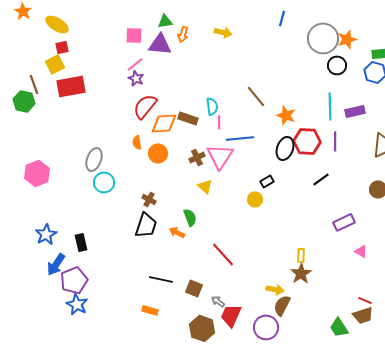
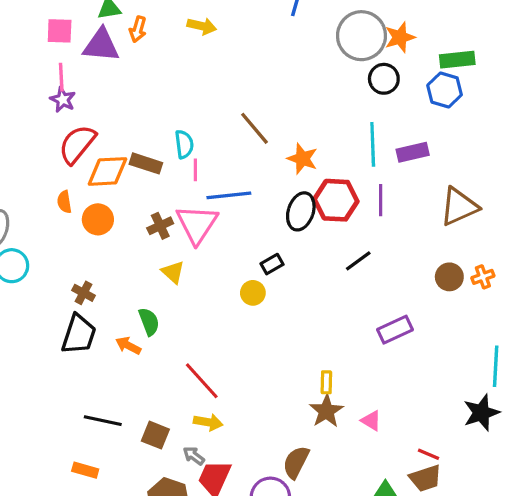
pink line: (135, 64) -> (61, 77), turned -54
pink triangle: (361, 251) -> (371, 421), moved
yellow arrow: (275, 289) -> (208, 422), moved

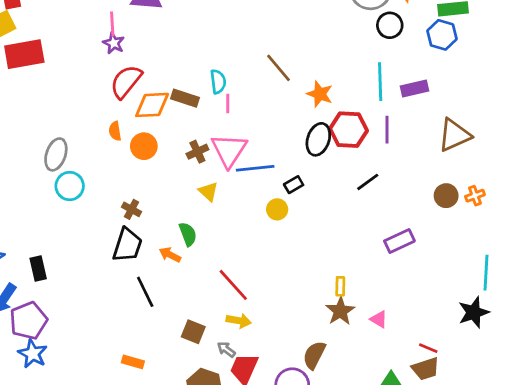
blue line: (229, 195) -> (255, 168), moved
black line: (103, 421) -> (145, 292), moved, turned 52

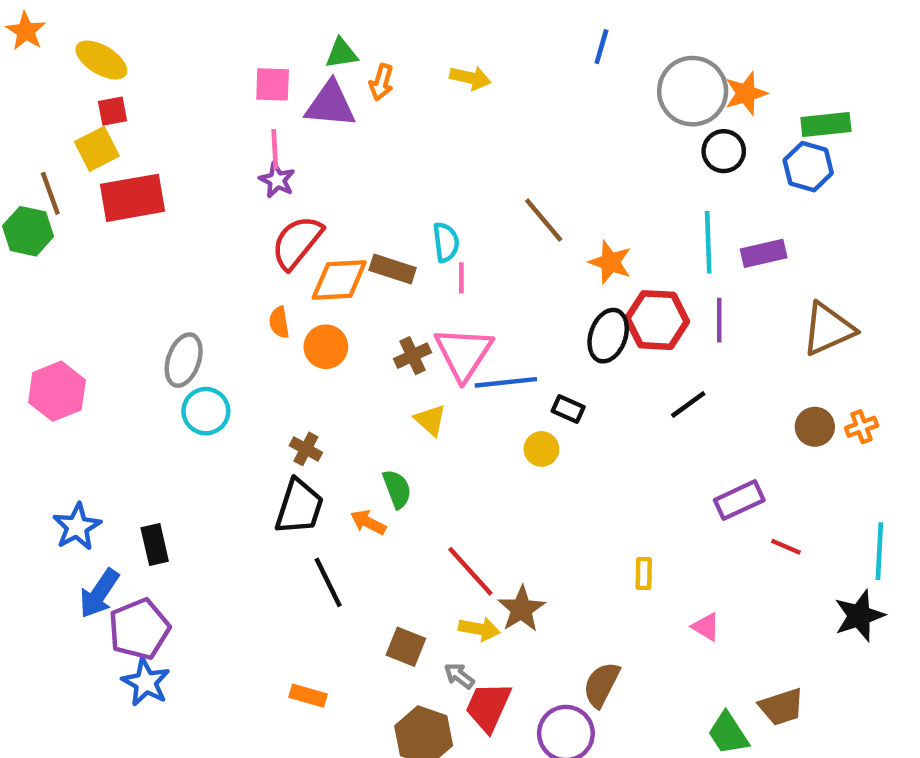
black rectangle: (294, 185) -> (568, 409), turned 54
brown star: (340, 311) -> (521, 609), moved
red line: (428, 348) -> (786, 547), moved

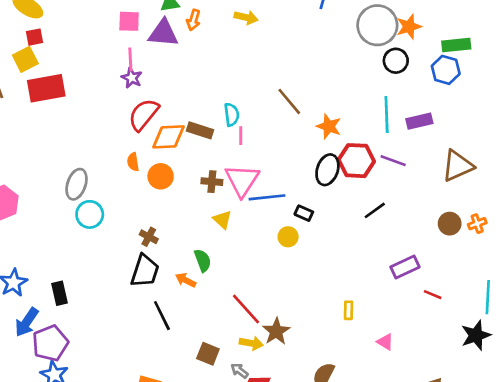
purple line: (719, 320) -> (393, 161), turned -70
brown cross: (413, 356) -> (212, 182), turned 30

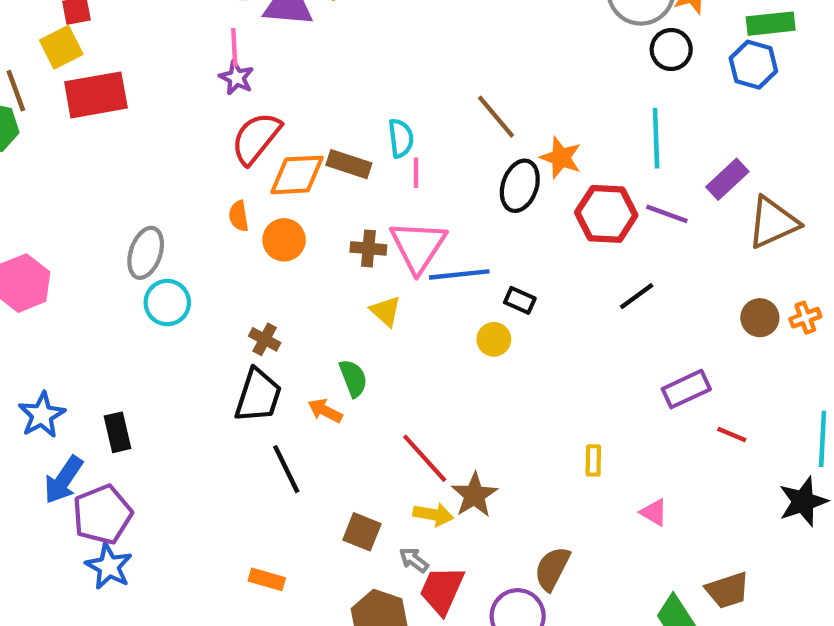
purple rectangle: (419, 121) -> (727, 179), moved, turned -30
black ellipse: (327, 170) -> (520, 186), moved

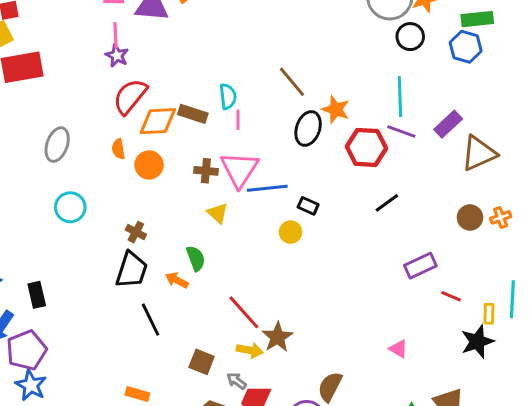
purple line: (667, 214) -> (401, 131), moved
gray ellipse: (146, 253) -> (57, 145), moved
yellow rectangle: (593, 460) -> (489, 314), moved
black star: (803, 502) -> (477, 341), moved

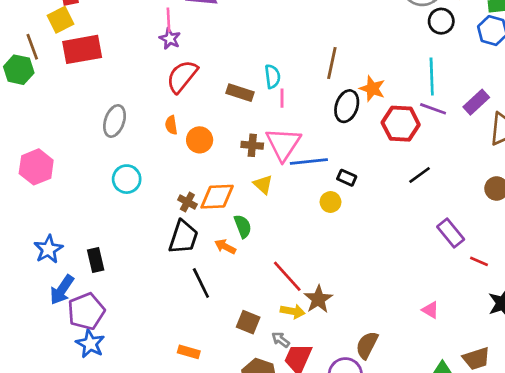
brown line: (292, 82) -> (332, 63), turned 52
orange diamond: (158, 121) -> (217, 197), moved
purple rectangle: (420, 266) -> (451, 233), turned 76

